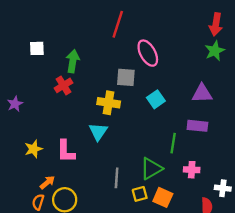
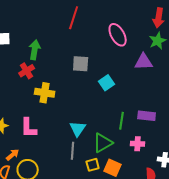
pink ellipse: (148, 53) -> (118, 35), moved
purple triangle: (202, 94) -> (144, 62), moved
yellow cross: (109, 103) -> (45, 93), moved
purple rectangle: (197, 126) -> (147, 116), moved
cyan triangle: (98, 132) -> (78, 129), moved

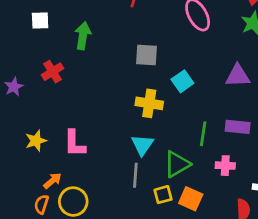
purple triangle: (144, 62) -> (238, 76), moved
red cross: (27, 71) -> (53, 72), moved
yellow cross: (45, 93) -> (149, 103), moved

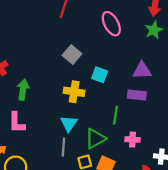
green arrow: (83, 36) -> (23, 90), moved
gray square: (146, 55) -> (72, 55), turned 36
cyan square: (182, 81) -> (100, 75), turned -35
purple rectangle: (238, 127) -> (137, 95), moved

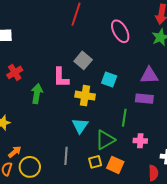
pink L-shape: (17, 123) -> (61, 77), moved
gray line: (63, 147) -> (66, 156), moved

